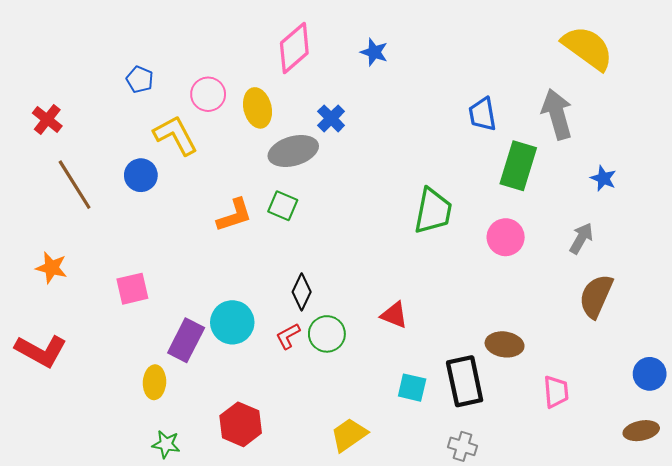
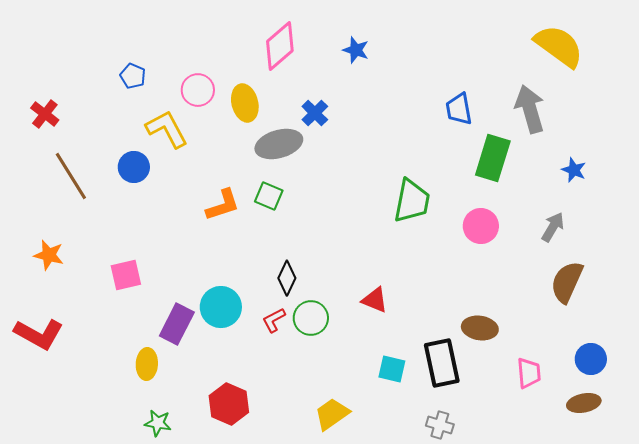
blue circle: (650, 374) -> (591, 359), moved
brown ellipse: (641, 431) -> (584, 403), moved

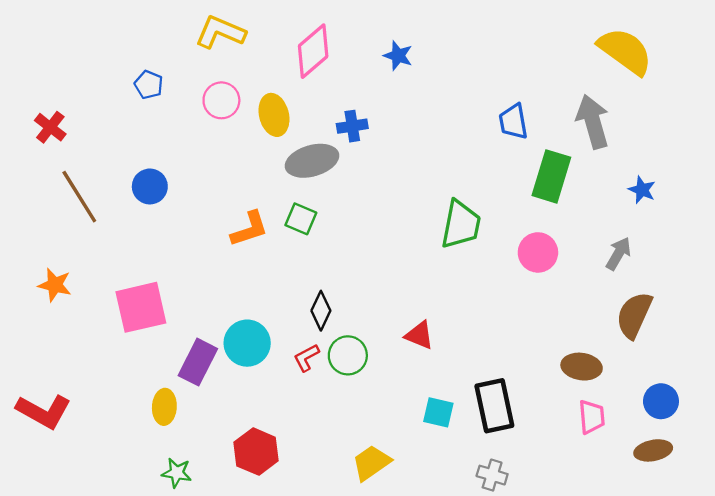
blue cross: (315, 113) -> (352, 126), turned 36
yellow L-shape: (167, 129) -> (220, 32), moved, turned -39
pink square: (126, 275) -> (141, 307), size x1.5
brown ellipse: (480, 328) -> (582, 367), moved
red L-shape: (39, 334) -> (44, 411), moved

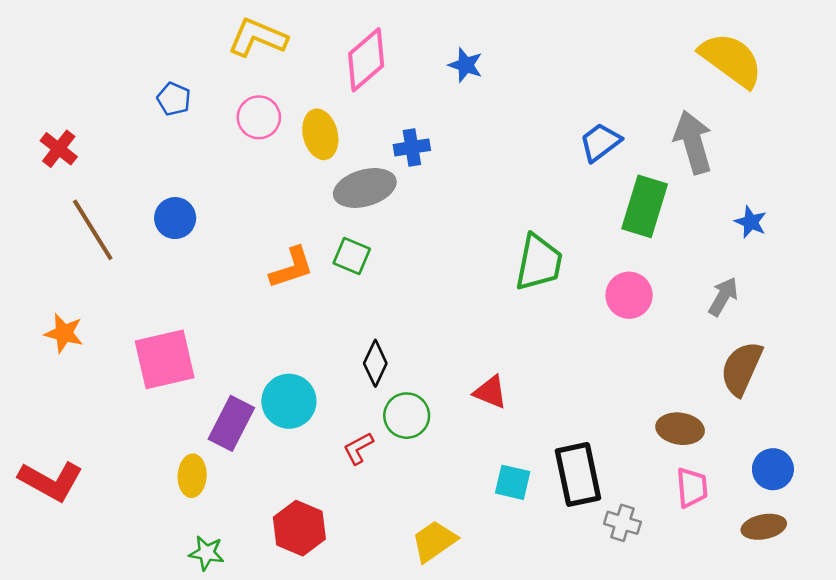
blue trapezoid: (513, 122) -> (600, 142), turned 63
red L-shape: (306, 358) -> (358, 448), moved
gray cross: (492, 475) -> (622, 523), moved

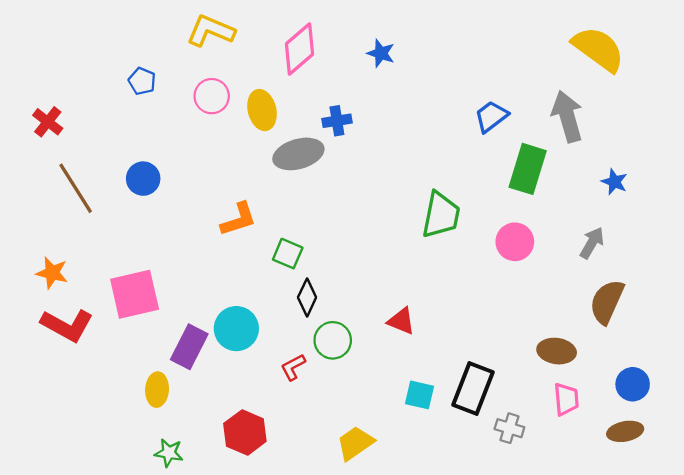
green square: (352, 256) -> (288, 254), moved
black rectangle: (578, 474) -> (473, 389), turned 33
red L-shape: (51, 481) -> (67, 325), moved

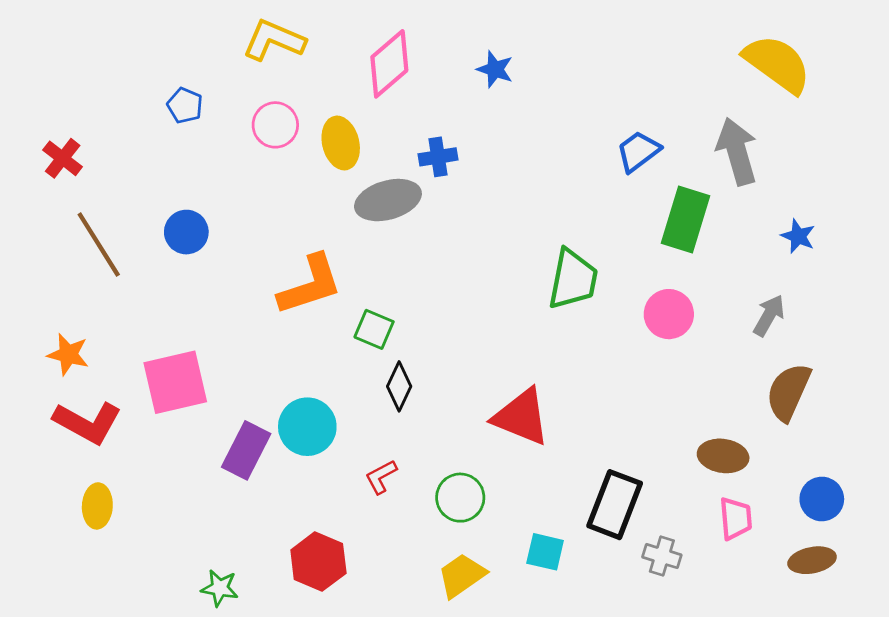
orange L-shape: (238, 219) -> (310, 285), size x1.4
red triangle: (401, 321) -> (521, 417), size x1.6
green circle: (333, 340) -> (460, 498), moved
yellow ellipse: (157, 390) -> (97, 506), moved
cyan square: (419, 395) -> (545, 552), moved

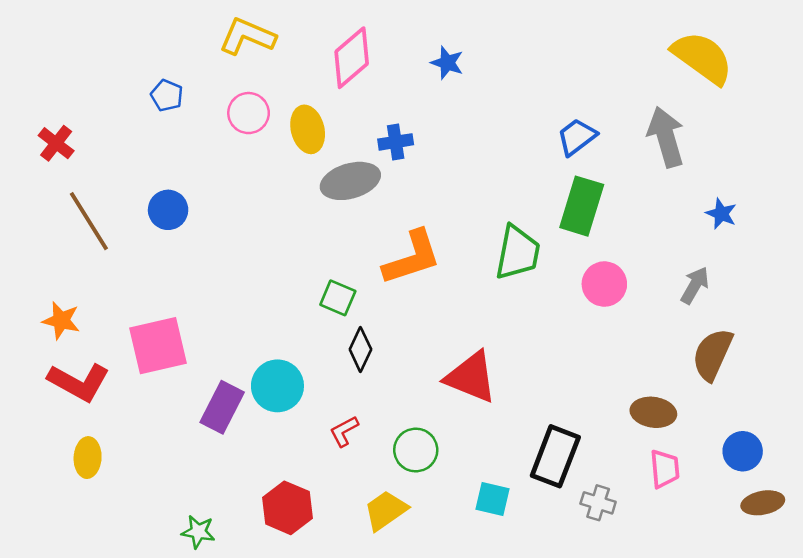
green rectangle: (686, 220) -> (582, 206), moved
orange L-shape: (310, 285) -> (412, 258), moved
brown ellipse: (812, 560) -> (763, 503), moved
yellow trapezoid: (462, 575) -> (386, 510), moved

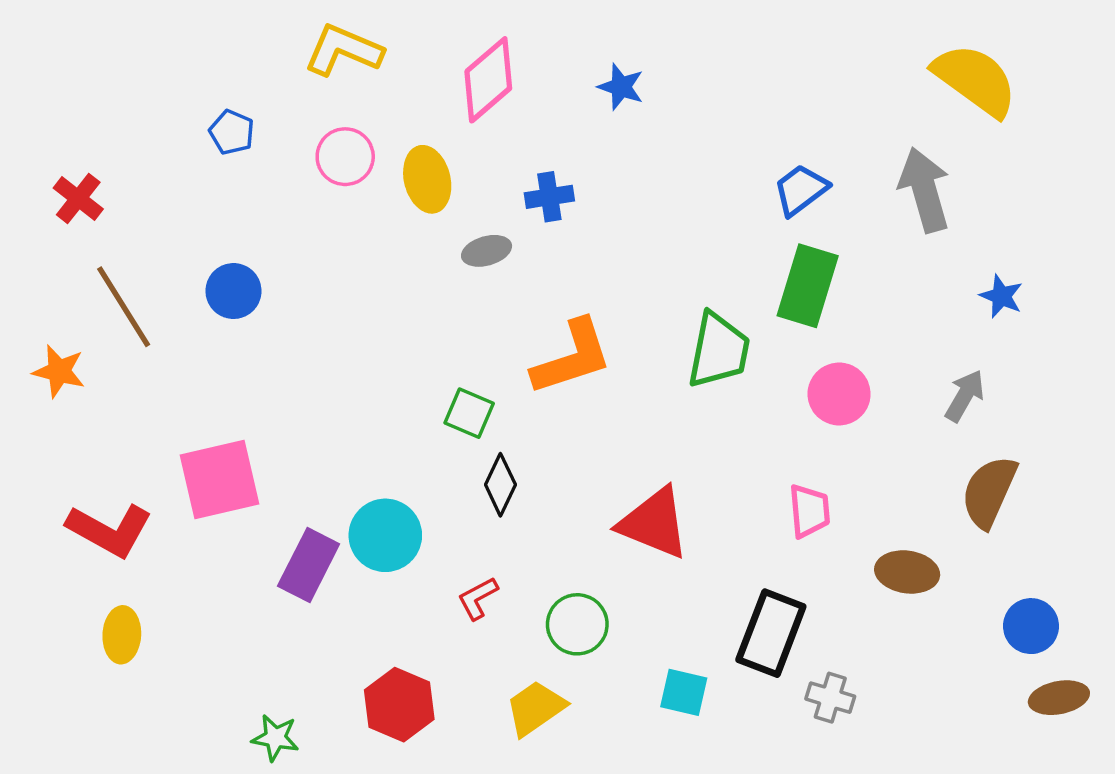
gray ellipse: (350, 181) -> (487, 251), size x0.6
orange star: (61, 320) -> (59, 371), moved
pink trapezoid: (665, 469) -> (809, 511), moved

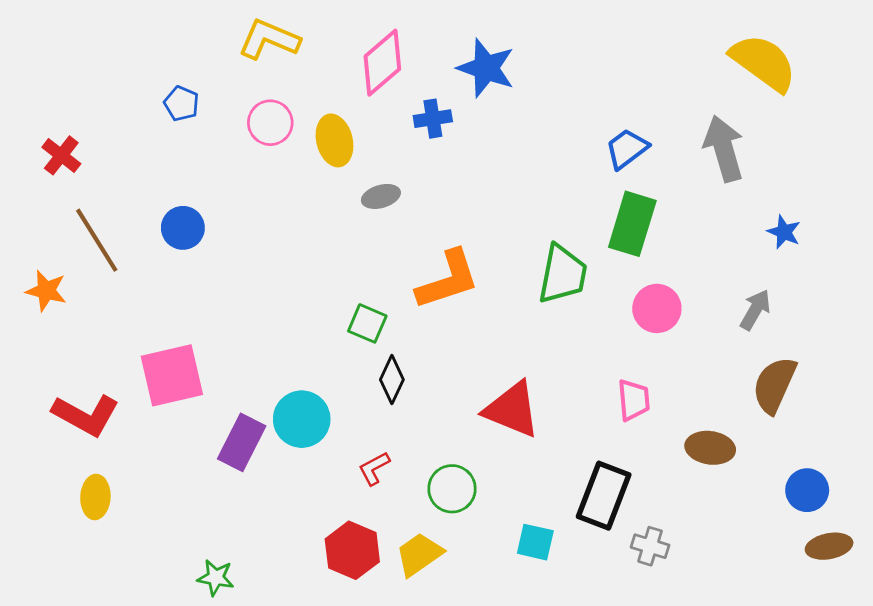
blue star: (621, 87) -> (486, 68), size x1.6
blue cross: (549, 197) -> (433, 119), moved
red hexagon: (399, 705) -> (352, 550), moved

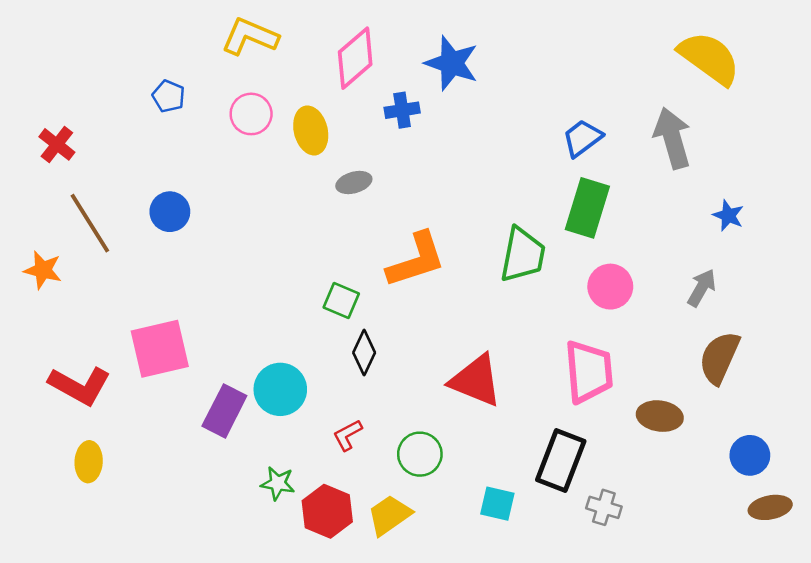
pink trapezoid: (634, 400) -> (589, 372), size x1.6
green star: (216, 578) -> (278, 483), moved

